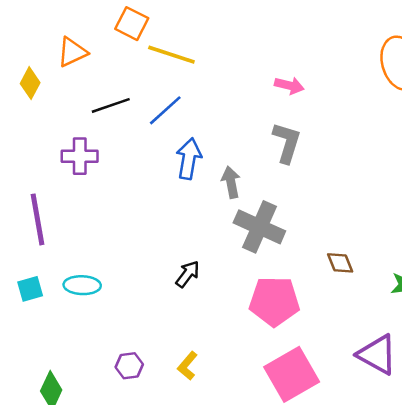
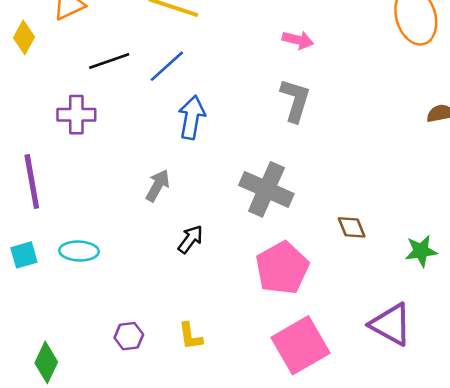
gray arrow: (231, 182) -> (158, 185), moved, turned 40
pink pentagon: (274, 301) -> (282, 268), turned -30
yellow L-shape: (188, 366) -> (190, 336), turned -48

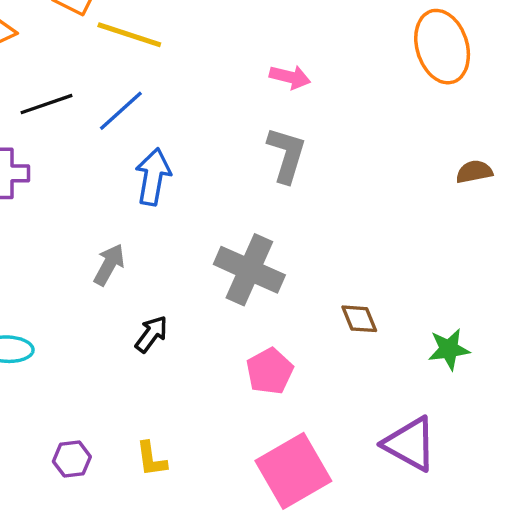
pink pentagon: (282, 268) -> (270, 371), size x0.7

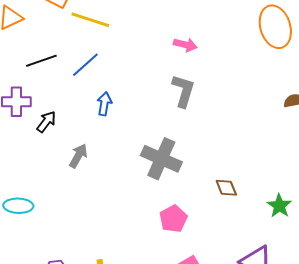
blue arrow: (153, 177) -> (104, 104), size x0.7
black arrow: (151, 334) -> (46, 122), moved
green star: (449, 349) -> (279, 206), turned -30

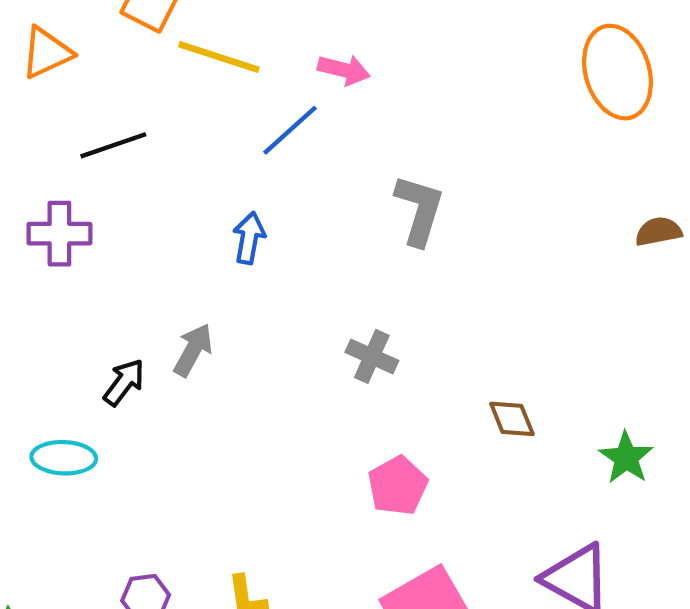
pink arrow: (185, 45) -> (344, 70), moved
blue line: (85, 65) -> (290, 130), moved
black arrow: (46, 122) -> (124, 382), moved
gray cross: (161, 159) -> (372, 356), size x0.6

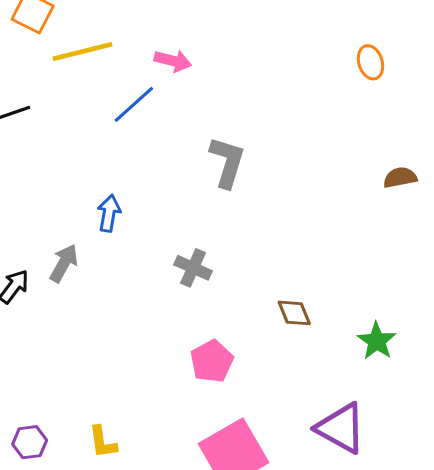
yellow line: (219, 57) -> (82, 51), turned -32
orange ellipse: (618, 72) -> (371, 62), size x0.5
blue arrow: (249, 238) -> (109, 213), moved

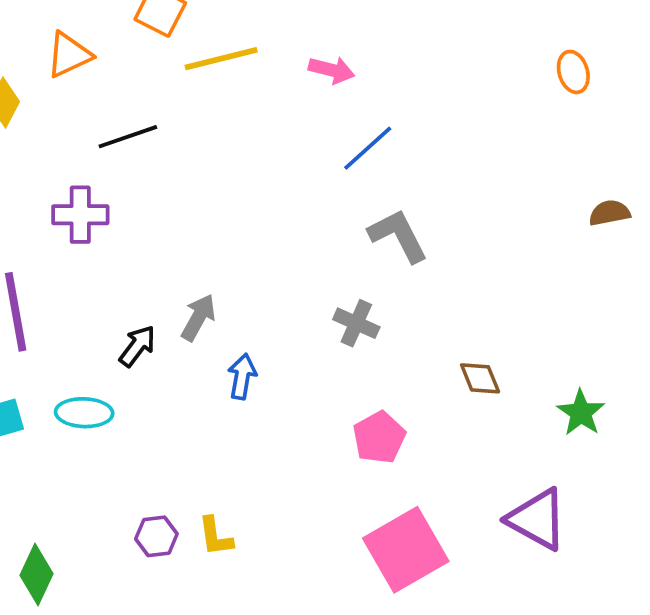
blue line: (134, 104) -> (368, 148), moved
gray L-shape: (227, 162) -> (398, 236), moved, turned -44
blue arrow: (109, 213) -> (242, 377), moved
yellow L-shape: (103, 442) -> (215, 536), moved

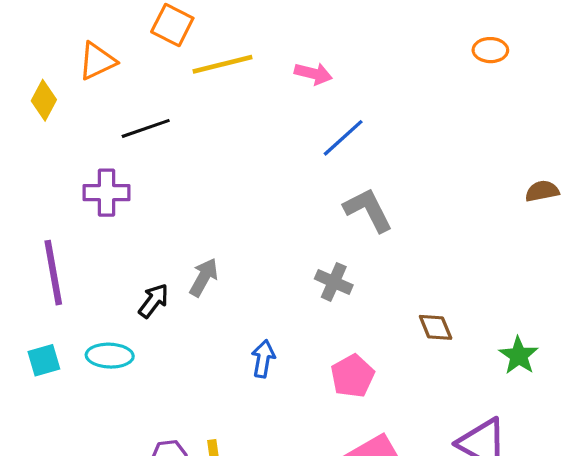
orange ellipse: (573, 72) -> (490, 50), moved, turned -72
blue arrow: (242, 377) -> (263, 359), moved

